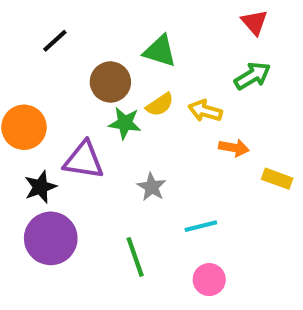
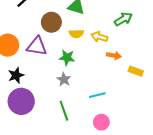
yellow semicircle: (160, 105) -> (76, 34), turned 32
green star: (125, 123) -> (67, 58), moved
purple triangle: (84, 160) -> (37, 46), moved
gray star: (152, 187) -> (64, 79), moved

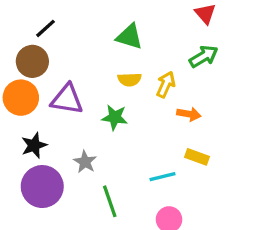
brown circle: (51, 22) -> (32, 61), moved
yellow arrow: (99, 37) -> (166, 84), turned 98
yellow rectangle: (136, 71) -> (197, 157), moved
gray star: (64, 79) -> (85, 162), moved

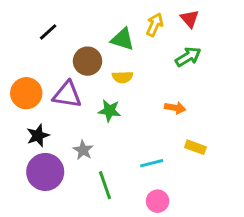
brown circle: (32, 61) -> (88, 61), moved
yellow arrow: (166, 84) -> (155, 25), moved
yellow rectangle: (197, 157) -> (195, 147), moved

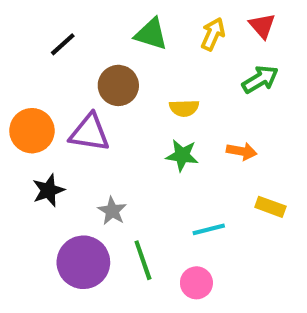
green triangle: (123, 39) -> (151, 34), moved
yellow semicircle: (123, 77) -> (184, 108), moved
green star: (109, 111) -> (182, 155), moved
purple circle: (45, 172) -> (83, 262), moved
pink circle: (158, 201) -> (196, 283), moved

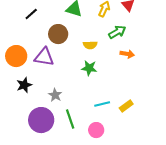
green arrow: (260, 79) -> (117, 32), moved
orange arrow: (242, 151) -> (127, 54), moved
yellow rectangle: (270, 207) -> (126, 106), moved, turned -56

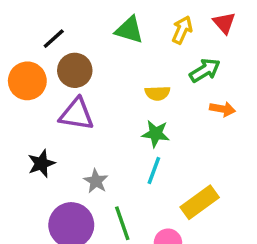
brown circle: (58, 34) -> (75, 70), moved
orange circle: (16, 56) -> (27, 81), moved
cyan line: (102, 104) -> (154, 171), moved, turned -56
yellow rectangle: (126, 106) -> (200, 202), moved, size x1.5

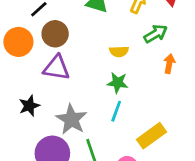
orange arrow: (222, 109) -> (169, 64), turned -90
gray star: (96, 181) -> (71, 119), size x1.6

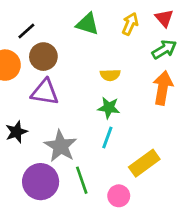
green arrow: (156, 34) -> (164, 49), moved
orange arrow: (169, 64) -> (163, 88), size x1.6

